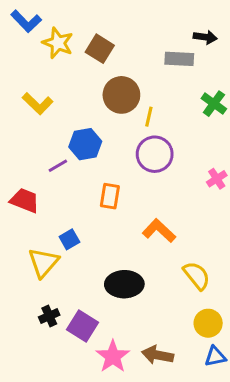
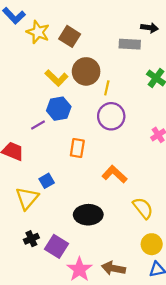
yellow L-shape: (38, 104) -> (57, 78), moved

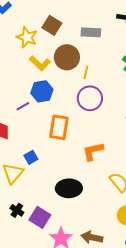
yellow star: (38, 32) -> (27, 37), moved
gray rectangle: (130, 44) -> (91, 32), moved
orange rectangle: (77, 148) -> (59, 127), size x1.4
orange L-shape: (114, 174) -> (93, 151), turned -55
black cross: (31, 239) -> (17, 210), turned -32

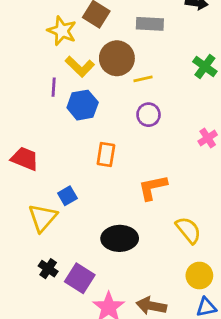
yellow line: (86, 72) -> (143, 79), turned 64
purple circle: (90, 98) -> (149, 115), size x0.7
purple line: (23, 106) -> (54, 87), moved, turned -56
orange rectangle: (59, 127) -> (106, 155), size x0.7

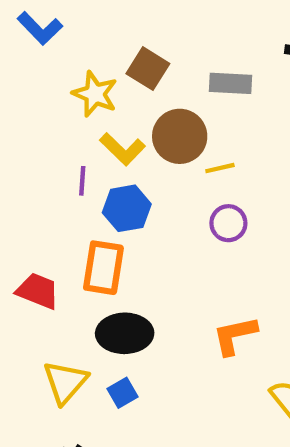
orange rectangle: (106, 155) -> (103, 268), moved, size x1.4
blue square: (67, 196) -> (122, 393), moved
black ellipse: (120, 238) -> (125, 333), moved

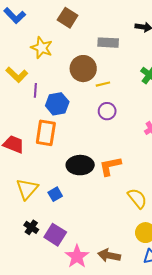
brown square: (148, 69) -> (68, 18), moved
yellow L-shape: (122, 149) -> (17, 75), moved
black ellipse: (125, 333) -> (80, 165), moved

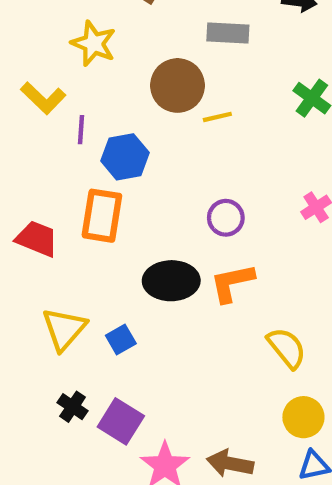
purple circle: (107, 111) -> (226, 218), moved

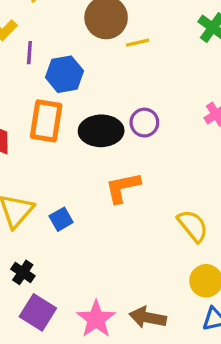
black ellipse: (171, 281) -> (101, 131), moved
orange L-shape: (232, 283) -> (123, 187), moved
purple square: (121, 421) -> (38, 312), moved

